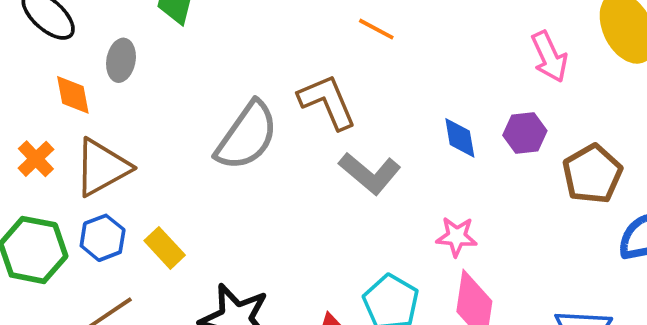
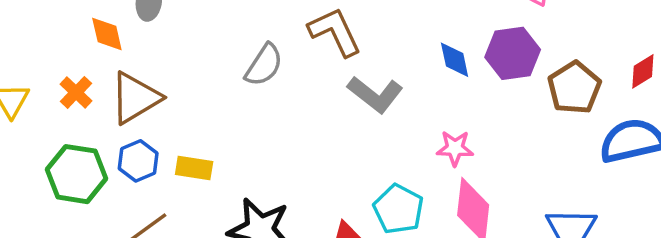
purple hexagon: (525, 133) -> (513, 53), size x1.4
gray semicircle: (247, 136) -> (264, 65), size x0.7
yellow rectangle: (165, 248) -> (194, 168), turned -36

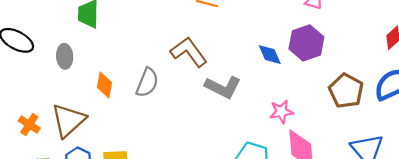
orange diamond: (107, 34) -> (105, 85), moved, turned 35
brown pentagon: (574, 88) -> (346, 91), moved

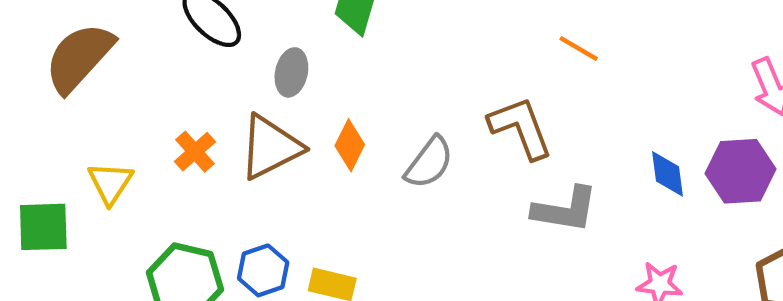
gray L-shape: (223, 87) -> (565, 210), turned -33
brown triangle: (68, 120) -> (270, 147), moved
orange cross: (29, 125) -> (195, 152), moved

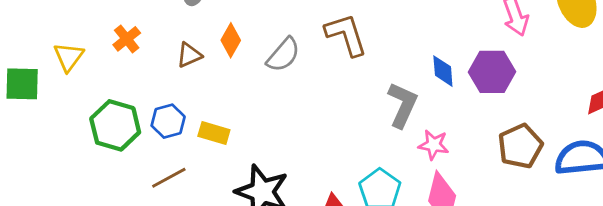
brown triangle: (270, 147) -> (189, 55), moved, size x0.6
gray L-shape: (565, 210) -> (403, 105), moved, turned -78

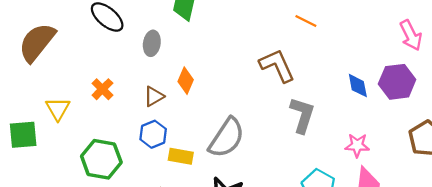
gray semicircle: (283, 55) -> (227, 138), moved, size x1.4
gray L-shape: (403, 105) -> (302, 115), moved
blue hexagon: (168, 121) -> (153, 134), moved

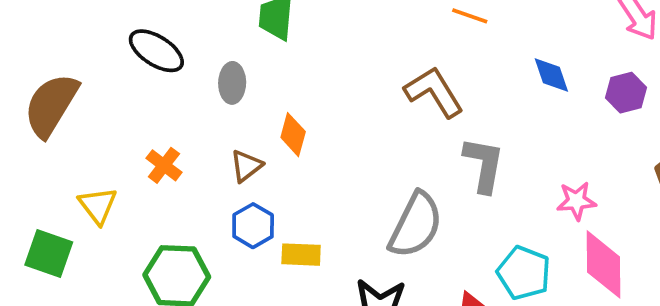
purple hexagon: (397, 82) -> (626, 93), size x0.7
blue diamond: (358, 86) -> (551, 75), moved
green square: (23, 135) -> (49, 253), turned 32
gray semicircle: (227, 138) -> (416, 225), moved

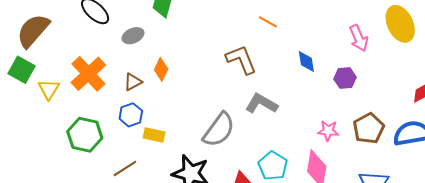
gray ellipse: (232, 83) -> (133, 36), turned 55
orange cross: (164, 165) -> (88, 74), size x1.8
gray L-shape: (484, 165) -> (261, 104), turned -80
pink star: (576, 201) -> (328, 131), moved
green square: (49, 253) -> (21, 70), moved

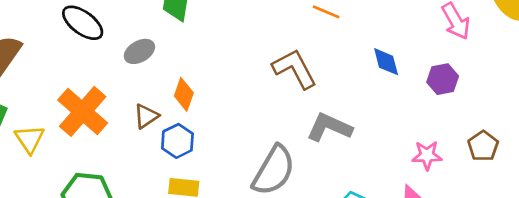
blue hexagon: (131, 115) -> (177, 141), moved
brown pentagon: (369, 128) -> (483, 146), size x0.7

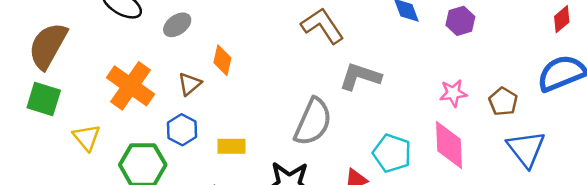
yellow triangle: (30, 139) -> (87, 137), moved
blue hexagon: (177, 141) -> (182, 130), moved
brown pentagon: (483, 146) -> (503, 101), moved

